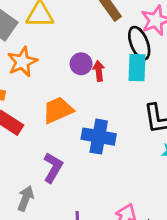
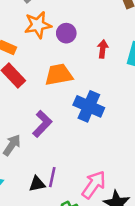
purple circle: (81, 64) -> (66, 33), moved

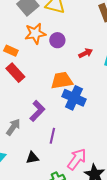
red arrow: (103, 49) -> (86, 53), turned 56
orange trapezoid: (59, 75) -> (62, 81), moved
purple line: (52, 177) -> (52, 136), moved

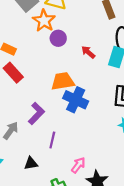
orange star: (35, 33) -> (44, 21), moved, turned -30
red arrow: (86, 53) -> (88, 52), turned -112
pink arrow: (77, 159) -> (78, 165), size x0.7

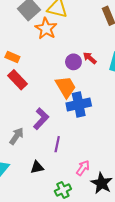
purple circle: (58, 38) -> (73, 62), moved
orange trapezoid: (63, 81) -> (66, 87), turned 70
blue cross: (76, 100) -> (79, 104), turned -35

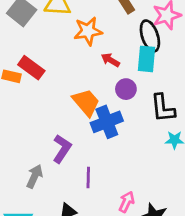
orange star: (46, 29) -> (88, 31), moved, turned -30
purple circle: (73, 62) -> (126, 89), moved
red rectangle: (18, 80) -> (31, 68), moved

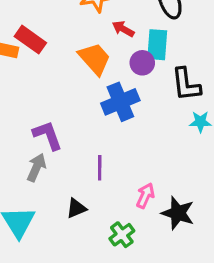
cyan rectangle: (147, 59) -> (157, 45), moved
orange trapezoid: (86, 102) -> (95, 59), moved
purple L-shape: (62, 149) -> (48, 135), moved, turned -52

